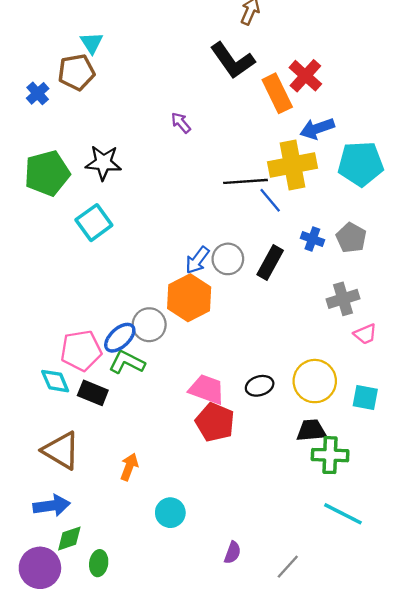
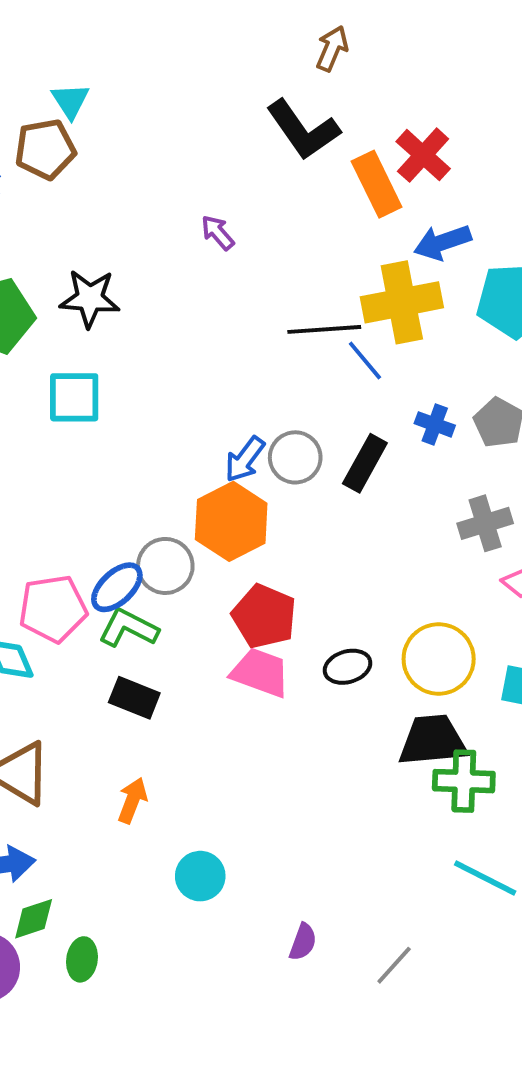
cyan square: (94, 223) -> (74, 397), turned 36
black rectangle: (93, 393) -> (134, 698), moved
red pentagon: (215, 422) -> (264, 616), moved
black trapezoid: (311, 430) -> (433, 740), size x1.4

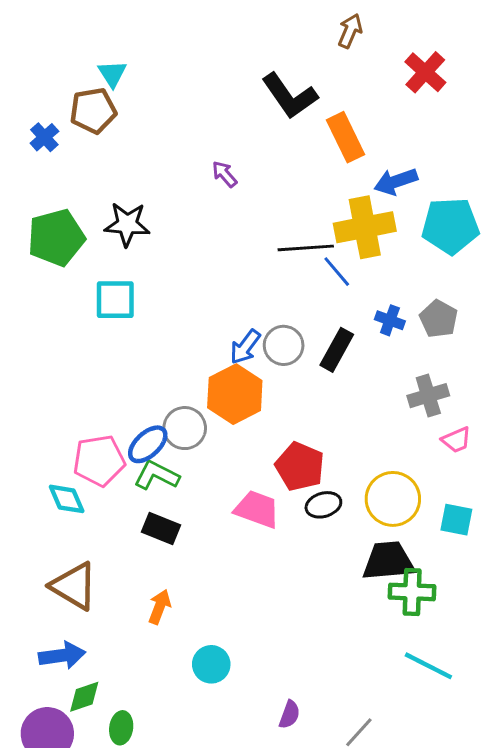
brown arrow: (332, 48) -> (350, 31), moved
red cross: (423, 155) -> (425, 72), moved
red pentagon: (264, 616) -> (300, 466), moved

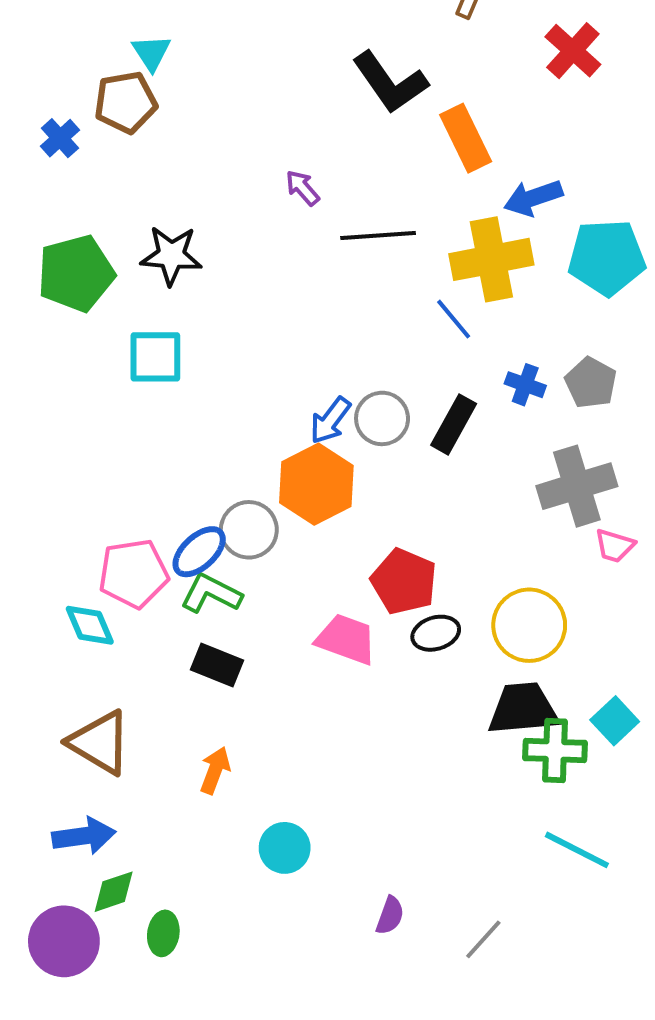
black line: (306, 248) -> (378, 236), moved
gray cross: (428, 396) -> (577, 486), size x1.4
pink trapezoid: (456, 440) -> (615, 546), turned 40
cyan square: (456, 520) -> (615, 721), moved, turned 36

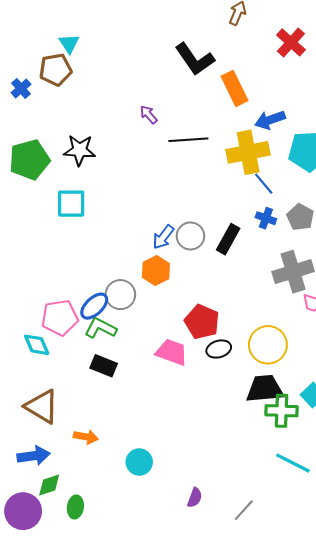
blue line: (454, 319) -> (264, 184), moved
orange hexagon: (316, 484) -> (156, 271), size x0.7
orange arrow: (215, 770) -> (86, 437), moved, turned 80

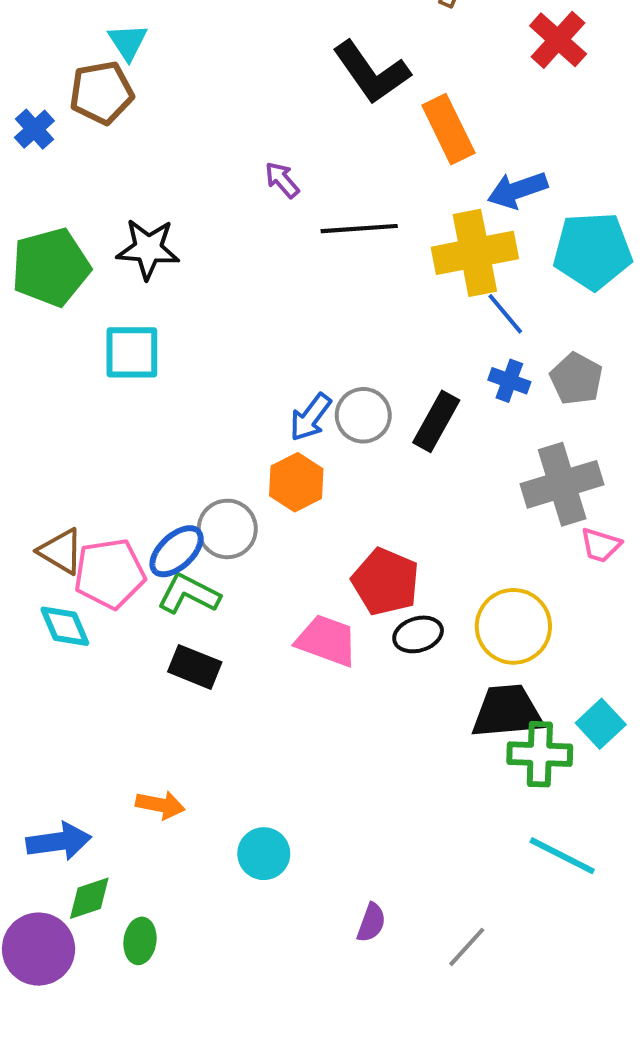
brown triangle: (42, 407) -> (61, 551), moved, size x0.7

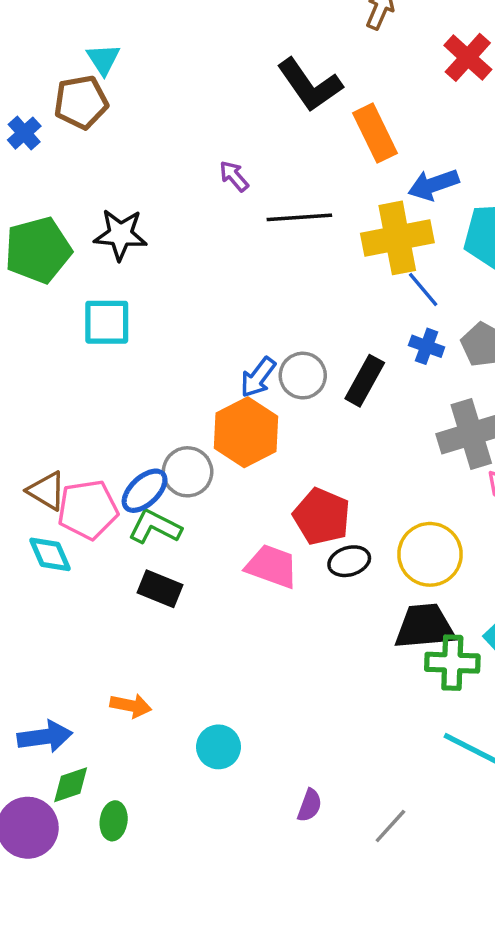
orange hexagon: (296, 482) -> (246, 432), size x1.4

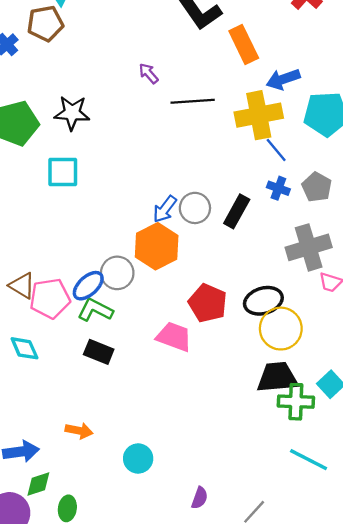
cyan diamond: (50, 554) -> (24, 348), moved
black ellipse: (349, 561) -> (263, 301), moved, size x1.4

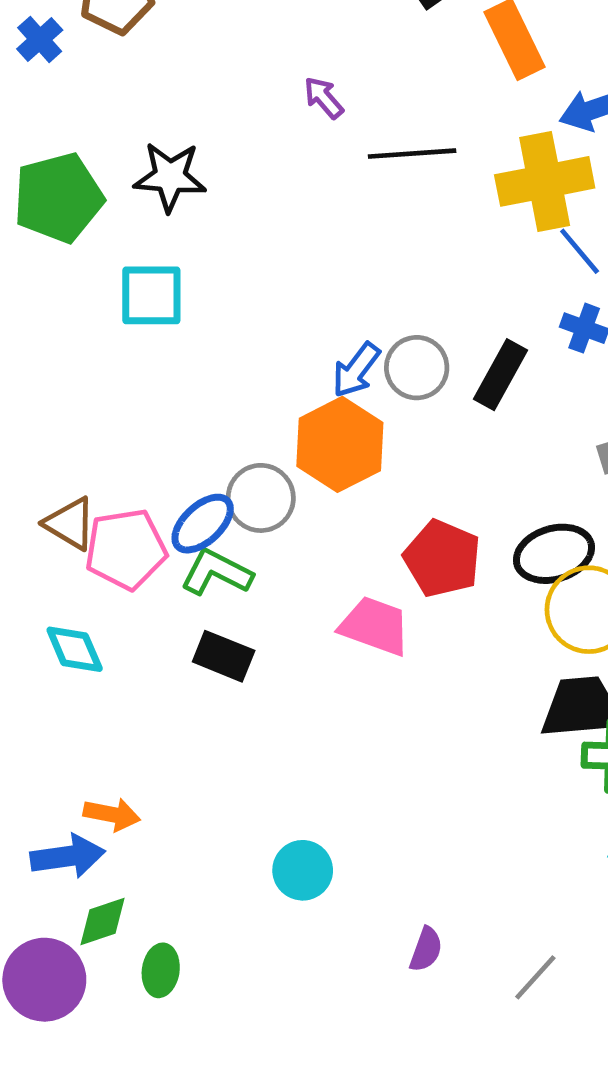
orange arrow: (79, 431) -> (112, 814), moved

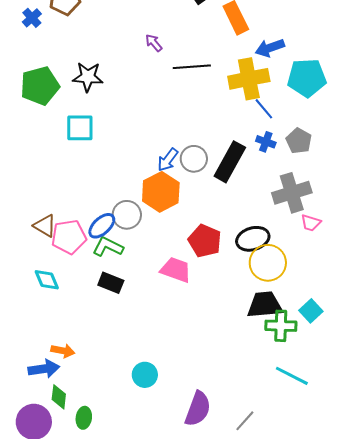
black rectangle: (500, 375) -> (230, 162), size x1.4
green diamond: (103, 921) -> (59, 397), turned -65
purple semicircle: (426, 949) -> (198, 409), size x1.8

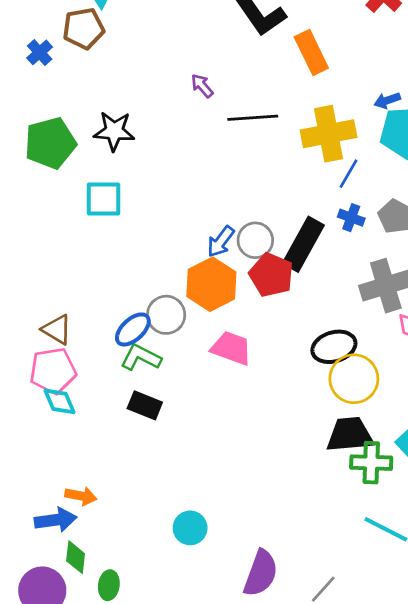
blue arrow: (270, 48) -> (387, 100), moved, size x0.7
blue line: (264, 109) -> (349, 174), turned 70
pink pentagon: (69, 237) -> (53, 371), moved
red pentagon: (205, 241) -> (271, 275), moved
pink trapezoid: (176, 270) -> (231, 348), moved

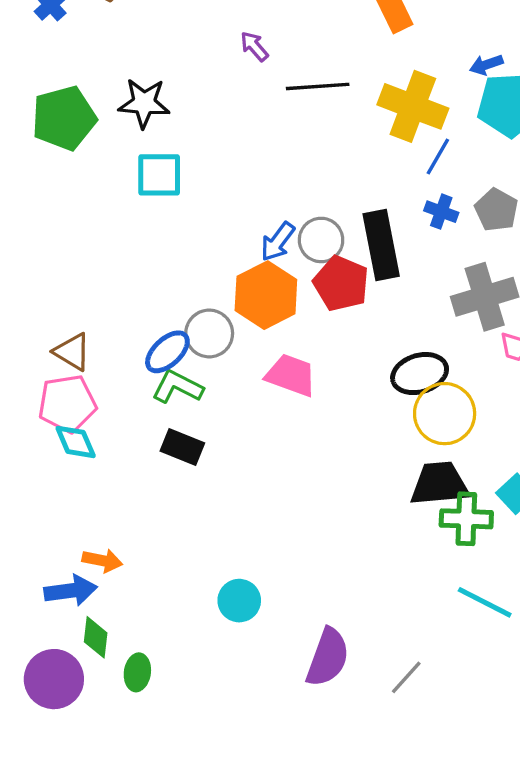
yellow cross: (329, 134) -> (413, 106), turned 32
cyan square: (104, 199) -> (159, 175), moved
black rectangle: (303, 244) -> (381, 245), turned -40

